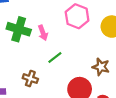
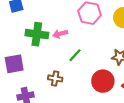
pink arrow: (43, 33) -> (60, 34), turned 104

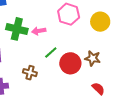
red circle: (103, 81) -> (70, 63), moved

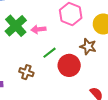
green cross: (17, 29) -> (16, 26), turned 30
brown star: (93, 58) -> (88, 46), moved

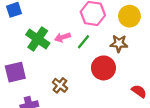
green line: (50, 53) -> (83, 42), moved
brown cross: (26, 72) -> (60, 85), turned 32

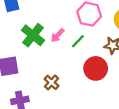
pink arrow: (63, 37) -> (58, 35), turned -32

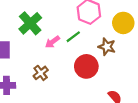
pink arrow: (58, 35) -> (52, 42), moved

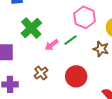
red circle: (86, 66) -> (76, 76), moved

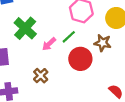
red circle: (76, 76) -> (80, 59), moved

